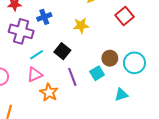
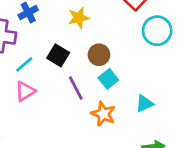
brown circle: (110, 58) -> (99, 55), moved
cyan circle: (134, 63) -> (157, 31), moved
orange star: (49, 92) -> (103, 114), moved

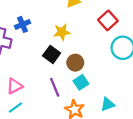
black square: (58, 55) -> (52, 54), moved
cyan line: (24, 64) -> (16, 107), moved

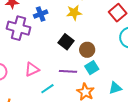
yellow star: (62, 32) -> (74, 13), moved
purple line: (55, 87) -> (68, 71), turned -66
cyan line: (16, 107) -> (47, 89), moved

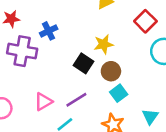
yellow star: (74, 13) -> (104, 44), moved
purple line: (68, 71) -> (76, 100), moved, turned -30
cyan triangle: (115, 88) -> (150, 117), turned -32

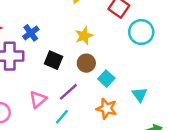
black square: (84, 63) -> (53, 60), moved
brown circle: (111, 71) -> (86, 63), moved

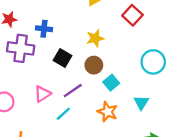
cyan circle: (141, 32) -> (153, 62), moved
blue cross: (31, 33) -> (44, 29), turned 35

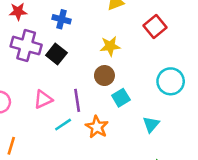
blue cross: (44, 29) -> (62, 19), moved
black square: (62, 58) -> (56, 54), moved
purple line: (73, 91) -> (77, 100), turned -72
orange star: (108, 112) -> (97, 127), moved

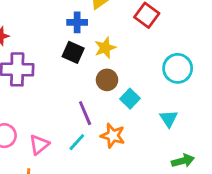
blue cross: (62, 19) -> (77, 22), moved
black square: (56, 54) -> (73, 52), moved
pink triangle: (43, 99) -> (39, 145), moved

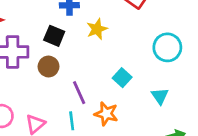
black square: (73, 52) -> (54, 36), moved
brown circle: (107, 80) -> (49, 67), moved
cyan line: (77, 142) -> (72, 121), turned -48

